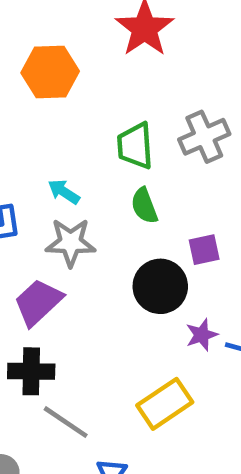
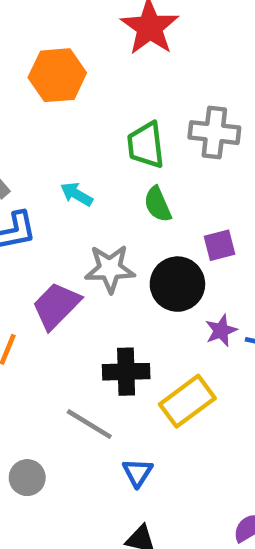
gray cross: (204, 137) -> (214, 133), turned 33
gray star: (71, 242) -> (110, 269), moved
black cross: (31, 371) -> (126, 372), moved

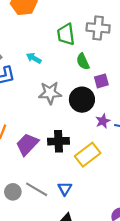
green semicircle: (158, 204) -> (83, 62), moved
purple trapezoid: (56, 306) -> (27, 144), moved
gray line: (89, 424) -> (37, 189), moved

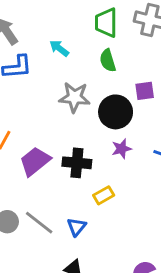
green semicircle: (83, 62) -> (108, 60), moved
purple star: (103, 121) -> (122, 149), moved
yellow rectangle: (88, 155) -> (104, 195), moved, size x0.6

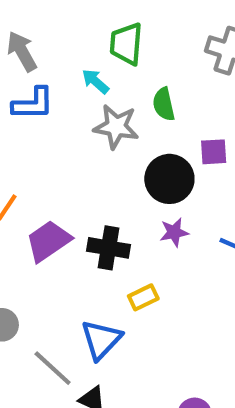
green trapezoid: (106, 23) -> (126, 44), moved
gray star: (74, 97) -> (116, 127), moved
gray line: (39, 223) -> (53, 368), moved
blue triangle: (77, 227) -> (101, 340), size x1.5

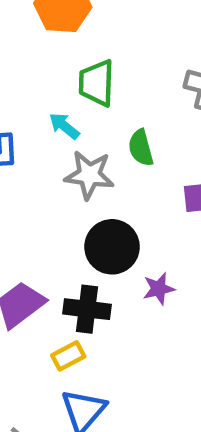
black circle: (169, 179) -> (112, 247), moved
yellow rectangle: (143, 297) -> (68, 356), moved

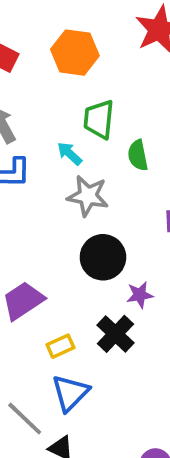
green semicircle: (141, 148) -> (138, 155), moved
black cross: (87, 309) -> (115, 334), moved, turned 33

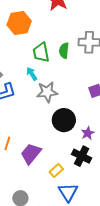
cyan arrow: (70, 154) -> (32, 74), turned 32
green semicircle: (138, 155) -> (64, 51), moved, turned 35

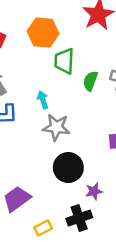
green trapezoid: (41, 52) -> (64, 61), moved
black cross: (82, 156) -> (79, 218), turned 30

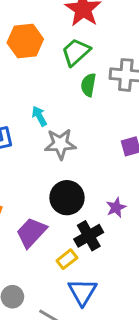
green trapezoid: (64, 61) -> (76, 52), moved, turned 56
black circle: (68, 168) -> (67, 198), moved
black cross: (79, 218) -> (89, 236), moved

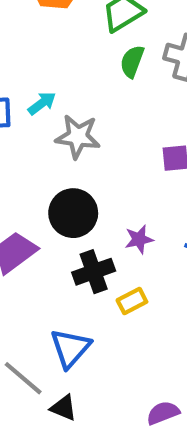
cyan arrow: (39, 116) -> (42, 103), moved, turned 72
yellow rectangle: (67, 259) -> (132, 301), moved

